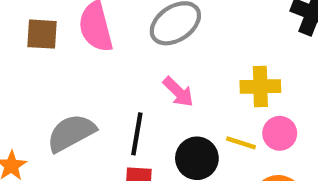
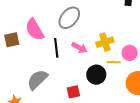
yellow cross: (260, 86) -> (105, 42), moved
black line: (137, 134) -> (56, 48), moved

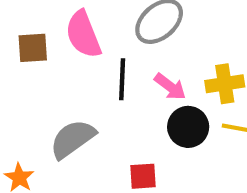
black circle: (96, 75) -> (188, 127), moved

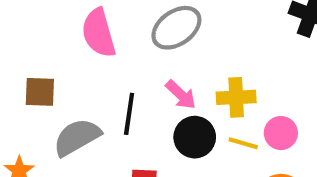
brown square: (33, 48) -> (40, 92), moved
black line: (122, 79) -> (129, 114), moved

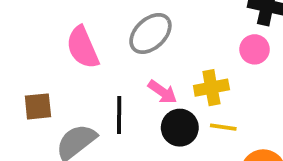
pink circle: (281, 133) -> (255, 49), moved

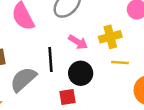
black circle: (180, 128) -> (81, 73), moved

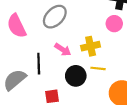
black circle: (81, 73) -> (76, 76), moved

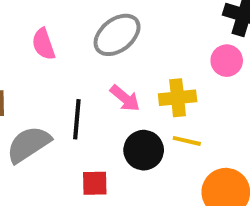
pink semicircle: (17, 26) -> (44, 44), size x0.7

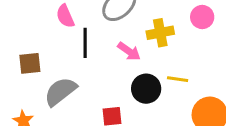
yellow cross: (178, 98) -> (160, 33), moved
black line: (77, 119) -> (85, 43), moved

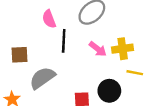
yellow cross: (160, 33) -> (123, 49), moved
black circle: (146, 89) -> (109, 91), moved

